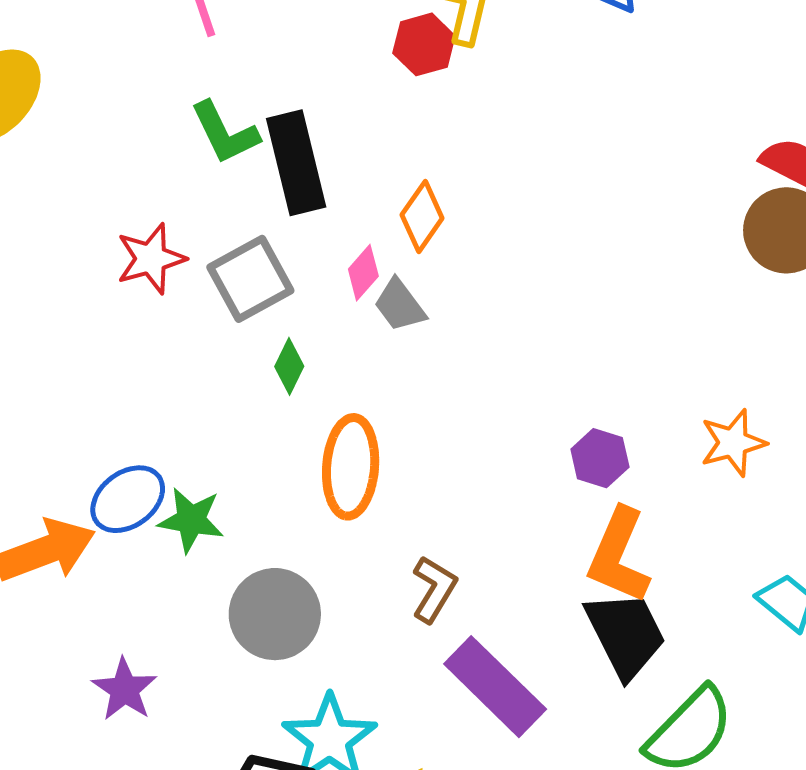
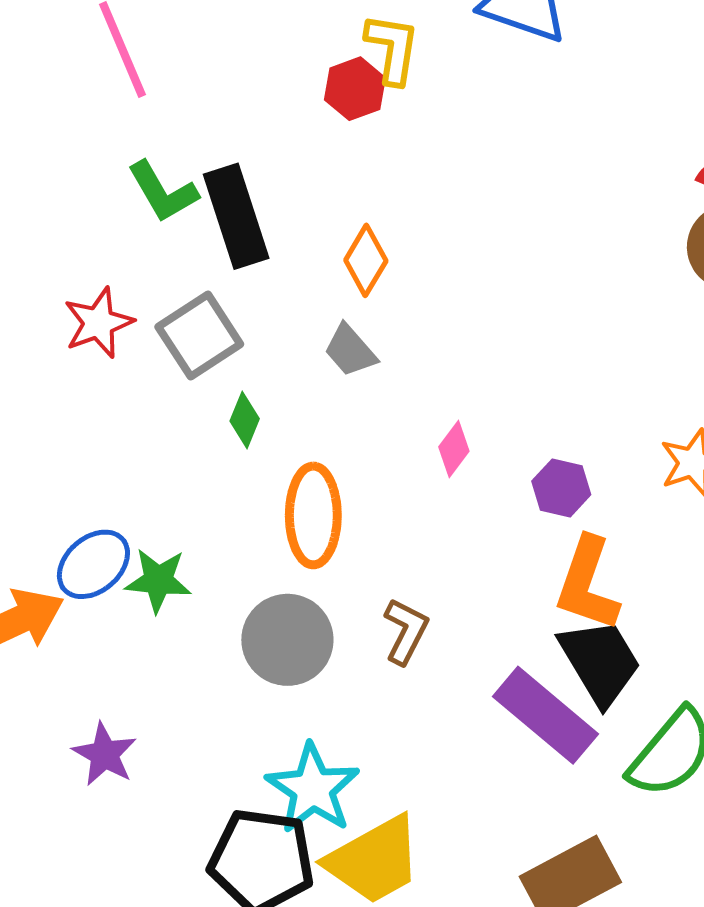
pink diamond: (363, 273) -> (454, 449), moved
gray circle: (275, 614) -> (287, 640), moved
purple rectangle: (495, 687) -> (545, 715), moved

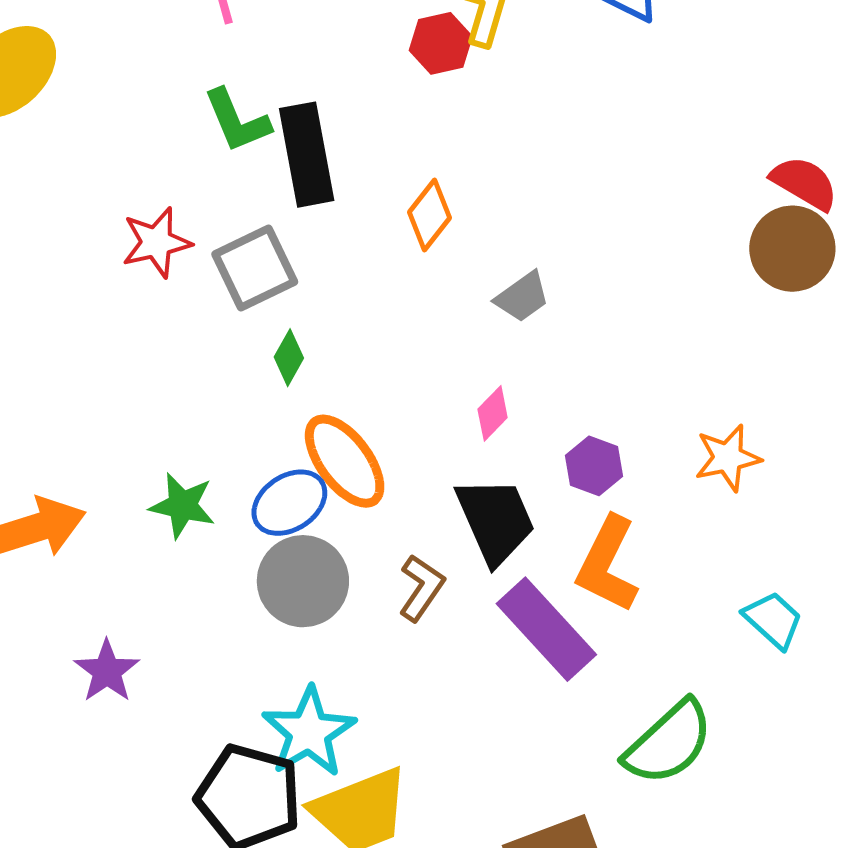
gray trapezoid: (350, 351) -> (522, 297), moved, turned -92
orange ellipse: (313, 515) -> (345, 461), turned -44
blue ellipse: (93, 564) -> (289, 503), moved
black trapezoid: (600, 662) -> (495, 520), moved
purple rectangle: (545, 715) -> (546, 629), moved

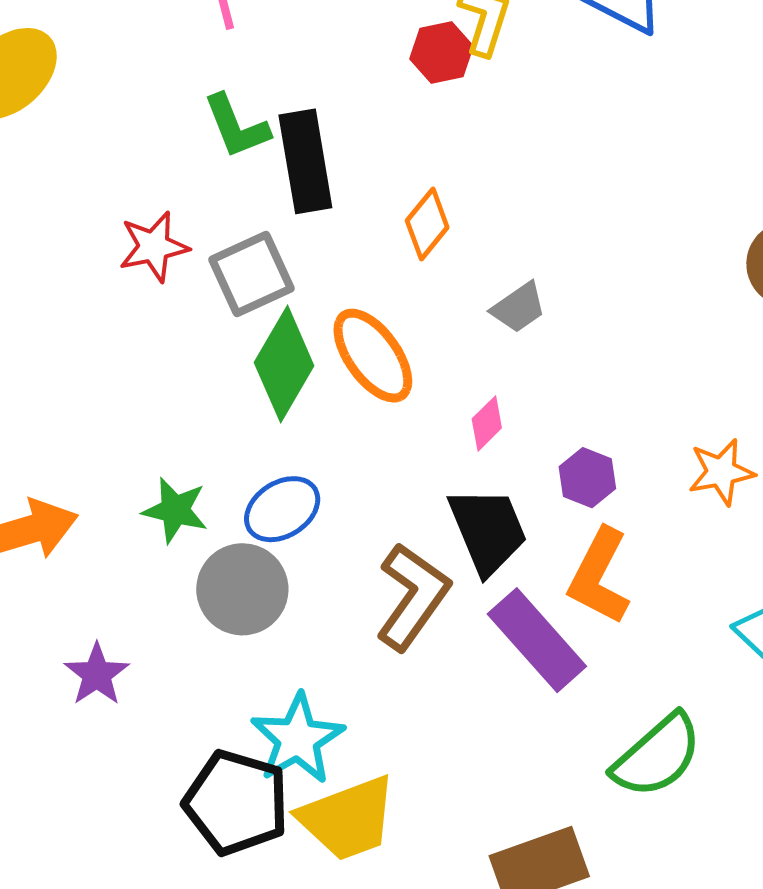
green diamond: (289, 358) -> (284, 364), size x2.0
orange ellipse: (345, 461) -> (373, 356), moved
gray circle: (303, 581) -> (242, 589), moved
brown L-shape: (421, 588) -> (413, 597), size x1.6

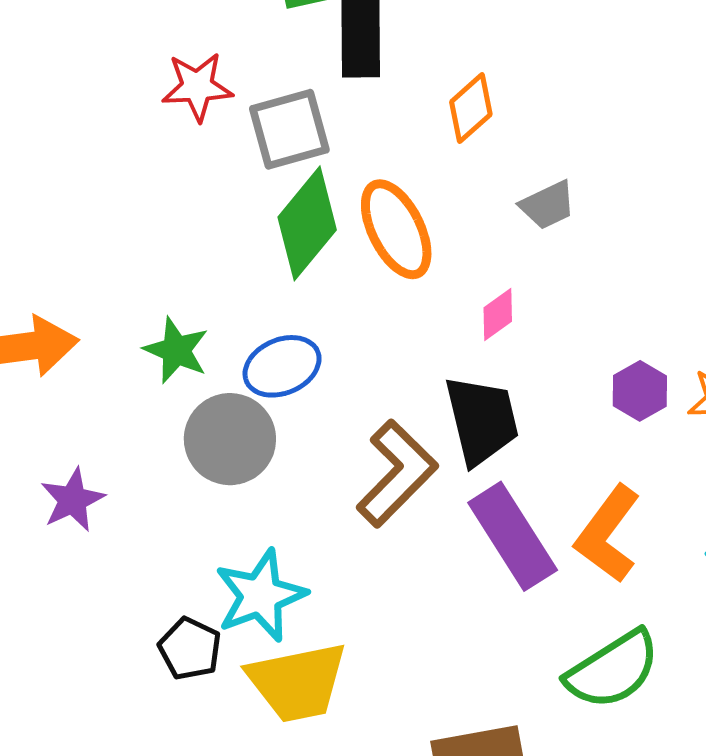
purple hexagon: (587, 478) -> (640, 391), moved
orange L-shape: (599, 576) -> (608, 534), moved
black pentagon: (236, 803) -> (190, 649), size x0.6

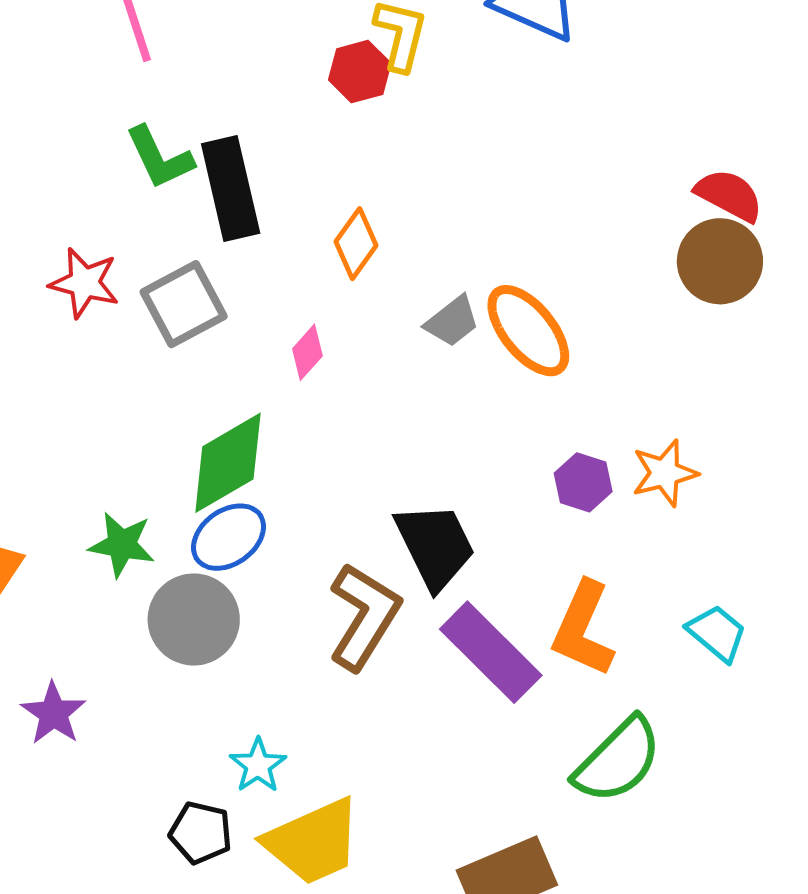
red star: (197, 87) -> (84, 283), turned 30
green diamond: (307, 223) -> (228, 463), moved, turned 33
orange ellipse: (396, 229) -> (528, 331), moved
pink diamond: (498, 314) -> (307, 352), moved
cyan star: (261, 596) -> (258, 765), size x0.6

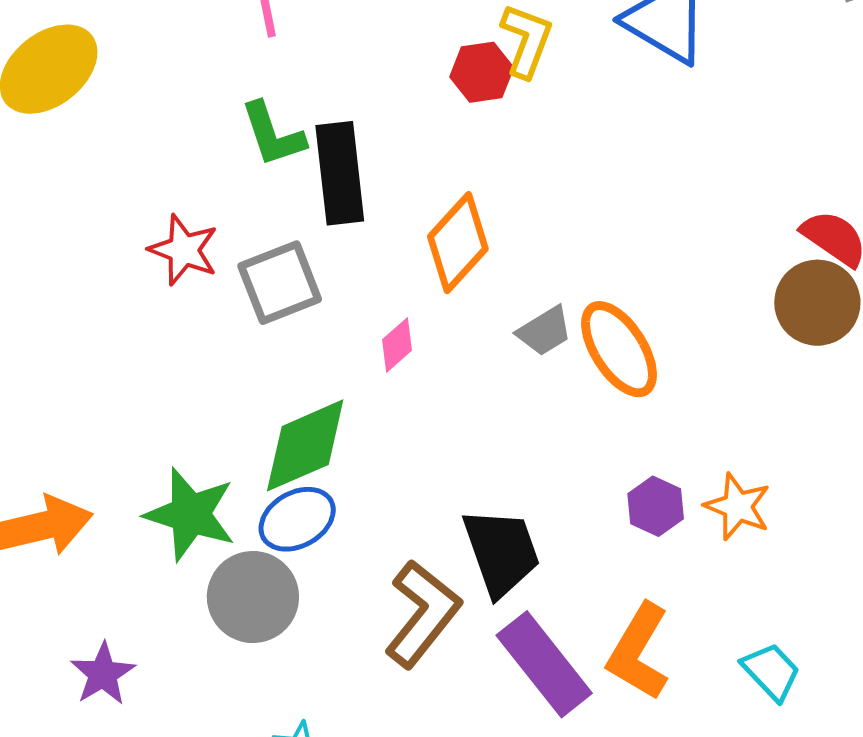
orange diamond: (356, 244) -> (458, 243), size x1.4
orange star: (665, 473) -> (738, 507), turned 30
green star: (122, 545) -> (190, 514), size x1.4

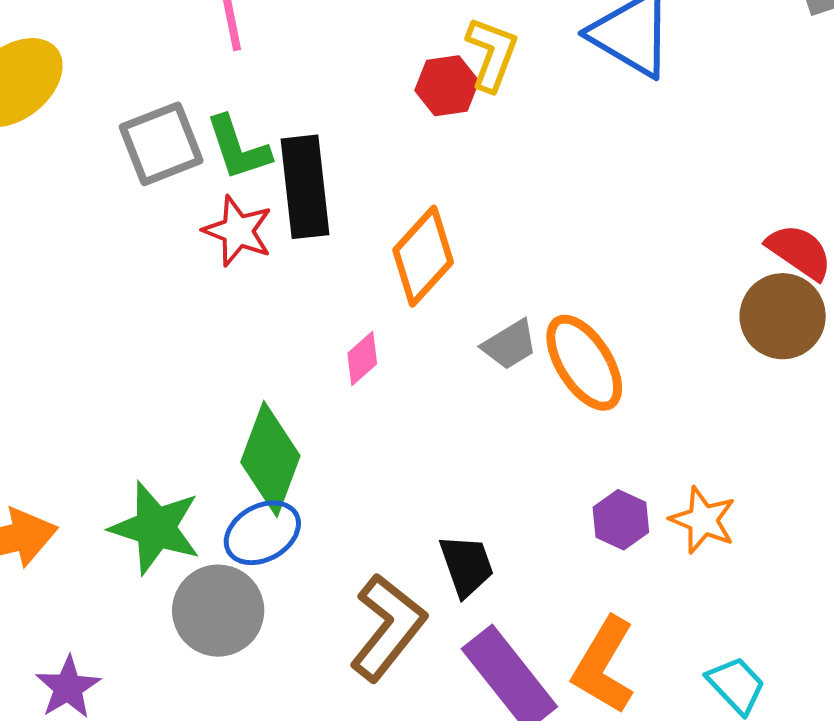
red star: (184, 250) -> (238, 231), moved
gray square: (280, 283) -> (161, 144), moved
green diamond: (305, 445) -> (270, 459), turned -46
black trapezoid: (501, 552) -> (467, 565), size x0.7

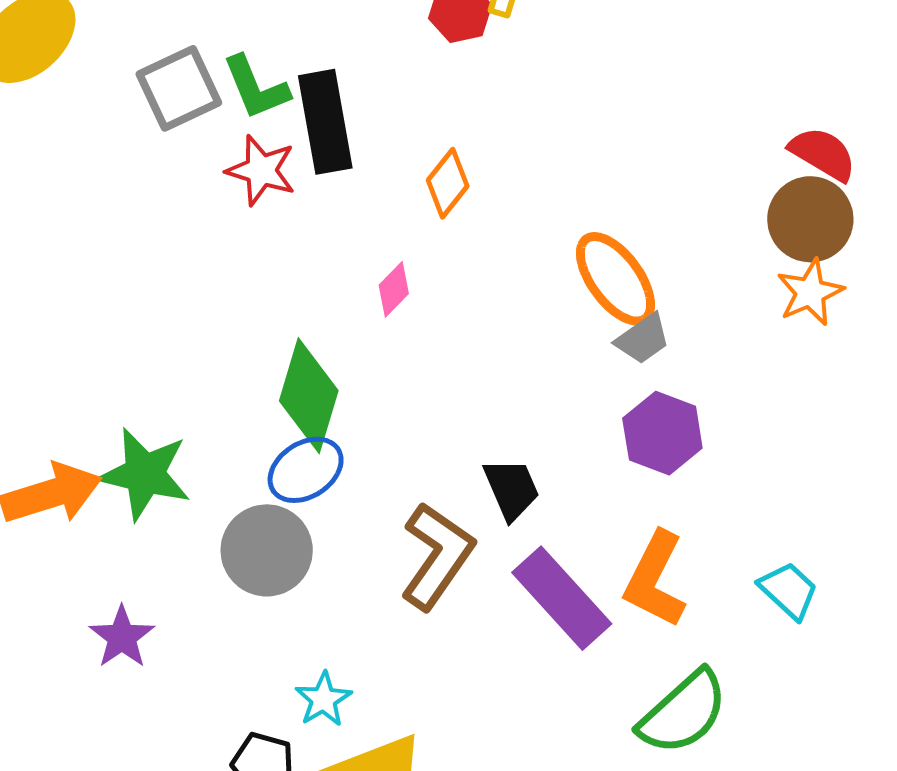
orange diamond: (423, 256) -> (448, 183), size x0.7
gray trapezoid: (510, 345) -> (643, 339), moved
purple hexagon: (621, 520) -> (662, 433), size x1.4
orange star: (703, 520) -> (810, 292), moved, turned 30
green star: (155, 528) -> (145, 474), moved

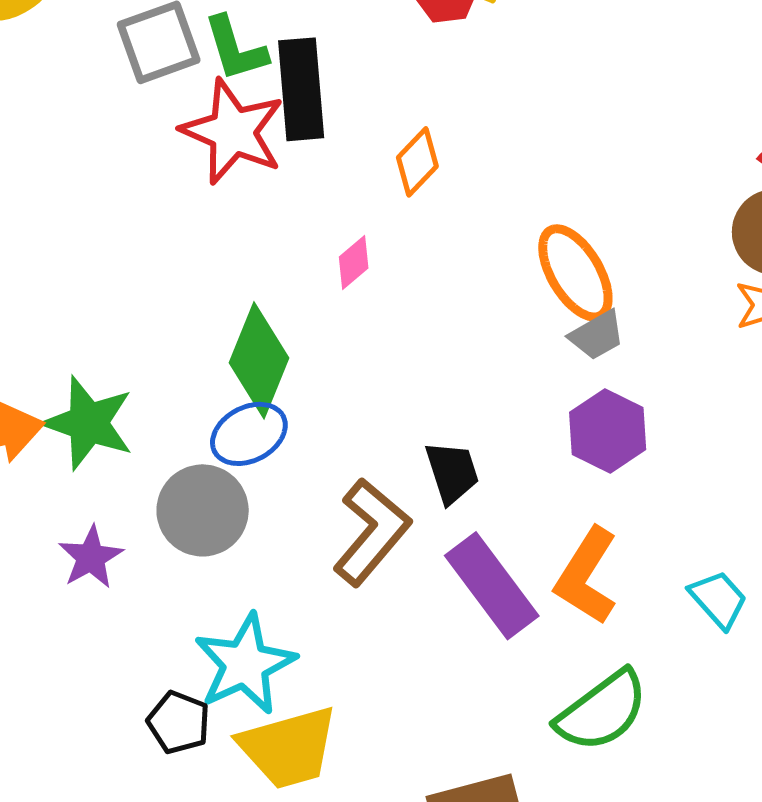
red star: (261, 170) -> (233, 132), size x1.5
purple star: (122, 637) -> (91, 557), moved
cyan star: (323, 699) -> (245, 664), size x1.8

